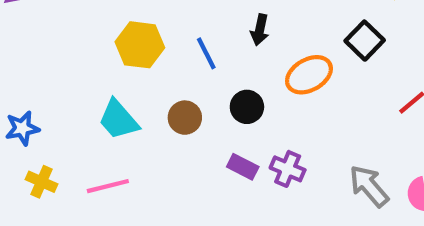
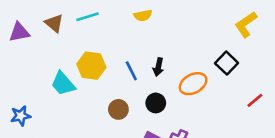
black arrow: (260, 30) -> (158, 67), moved
cyan trapezoid: (119, 120) -> (63, 84), moved

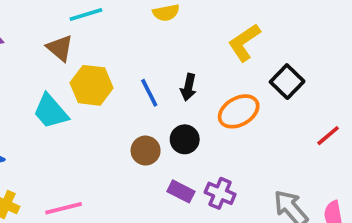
brown triangle: (54, 23) -> (60, 48), moved
yellow L-shape: (246, 24) -> (244, 43), moved
brown circle: (118, 109) -> (146, 151), moved

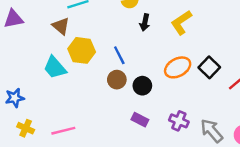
black square: (287, 82) -> (209, 67), moved
black arrow: (188, 87) -> (145, 22), moved
brown circle: (146, 151) -> (117, 80), moved
purple cross: (220, 193) -> (179, 121), moved

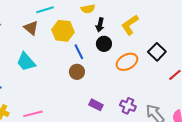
yellow hexagon: (82, 50) -> (63, 31), moved
black square: (209, 67) -> (157, 52), moved
black circle: (142, 86) -> (104, 44), moved

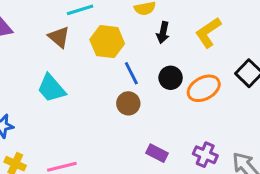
black circle: (104, 44) -> (171, 78), moved

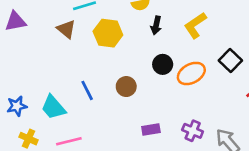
blue line: (131, 73) -> (87, 90), moved
cyan trapezoid: (51, 88) -> (53, 107), moved
purple rectangle: (157, 153) -> (151, 129), turned -36

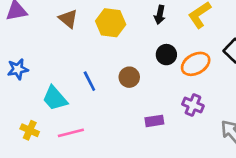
blue star: (17, 106) -> (18, 69), moved
purple cross: (193, 131) -> (193, 105), moved

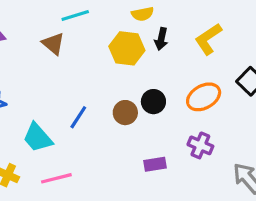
yellow hexagon: (111, 23) -> (127, 48), moved
black circle: (166, 55) -> (153, 102), moved
blue line: (89, 81) -> (78, 117), turned 60

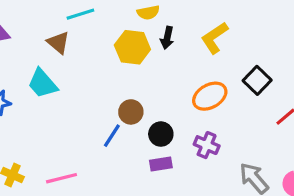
black circle: (153, 102) -> (161, 134), moved
blue line: (78, 117) -> (112, 136), moved
cyan trapezoid: (38, 138) -> (43, 84), moved

